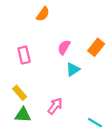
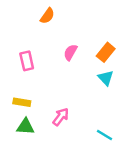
cyan triangle: (73, 69) -> (106, 78), moved, turned -40
yellow rectangle: (20, 93) -> (22, 102), turned -40

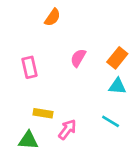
cyan triangle: (106, 78) -> (117, 86), turned -42
yellow rectangle: (22, 102) -> (43, 113), moved
cyan line: (105, 135) -> (111, 121), moved

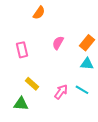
yellow rectangle: (43, 113) -> (32, 84), turned 32
pink arrow: (67, 129) -> (61, 92), moved

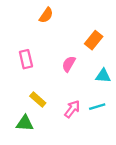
pink semicircle: (58, 43) -> (69, 64), moved
orange rectangle: (87, 43) -> (94, 40), moved
cyan line: (82, 90) -> (97, 107), turned -48

